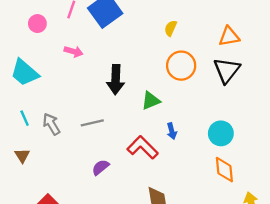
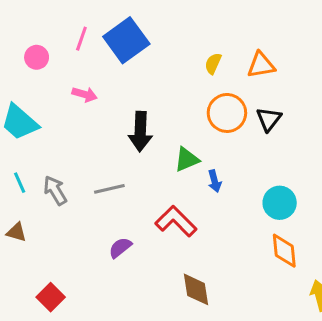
orange triangle: (229, 36) -> (261, 65), moved
black triangle: (227, 70) -> (269, 119), moved, size x0.7
blue arrow: (172, 131) -> (215, 181), moved
brown triangle: (22, 156) -> (16, 232), turned -42

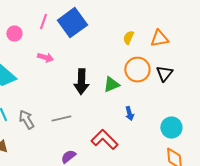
green triangle: (187, 159) -> (111, 85), moved

